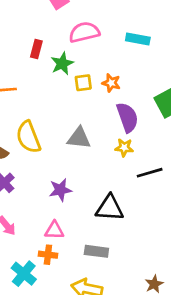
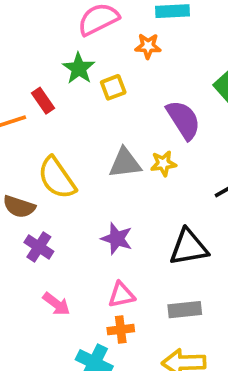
red rectangle: (36, 49) -> (43, 101), moved, turned -36
orange star: (111, 83) -> (148, 46), moved
yellow star: (124, 148) -> (163, 163), moved
purple star: (60, 190) -> (117, 239), turned -30

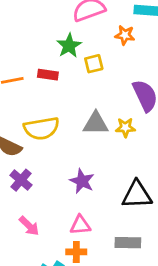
red rectangle: (43, 101) -> (48, 75), moved, turned -54
yellow semicircle: (57, 178) -> (42, 128), turned -72

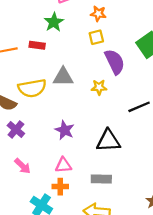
yellow square: (94, 64) -> (96, 37), moved
gray triangle: (96, 123) -> (63, 77), moved

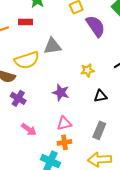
yellow star: (99, 87) -> (87, 70), moved
black triangle: (108, 141) -> (100, 96), size x0.6
gray rectangle: (101, 179) -> (99, 130), turned -60

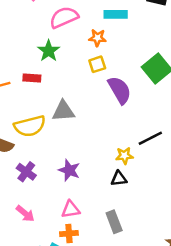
yellow star: (87, 70) -> (124, 156), moved
purple cross: (18, 98) -> (26, 172), moved
gray rectangle: (99, 130) -> (114, 222), turned -48

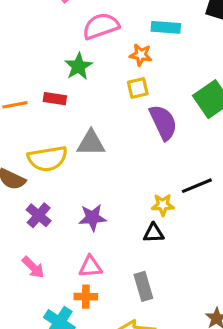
purple star: (69, 170) -> (92, 218), turned -30

